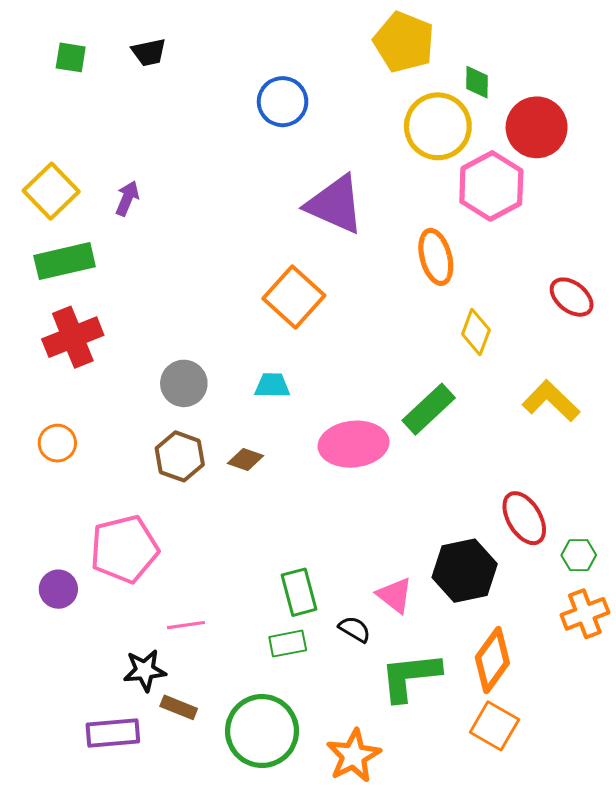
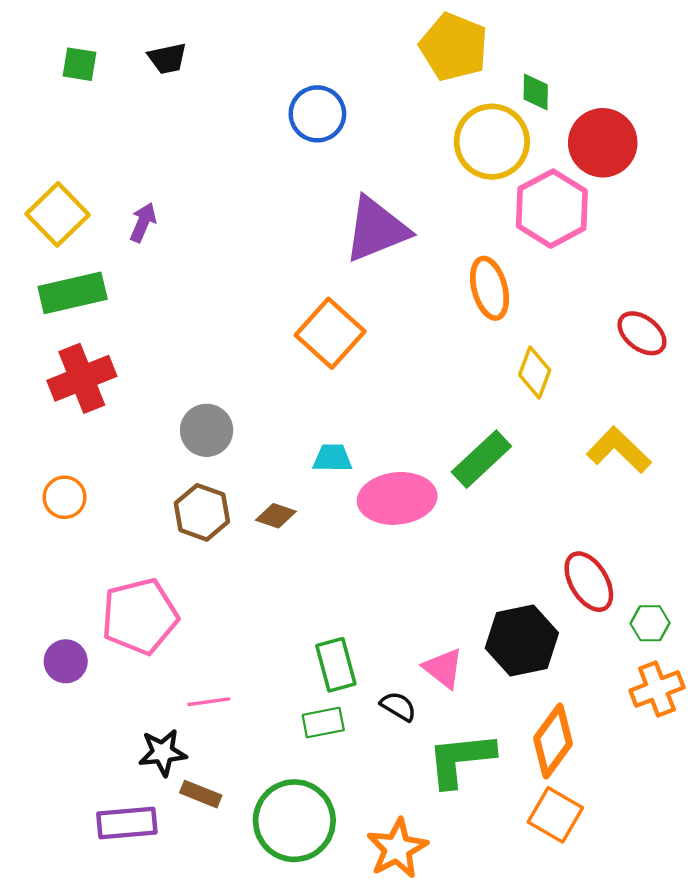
purple triangle: (335, 204) -> (376, 229), turned -46
cyan trapezoid: (272, 385) -> (332, 458), moved

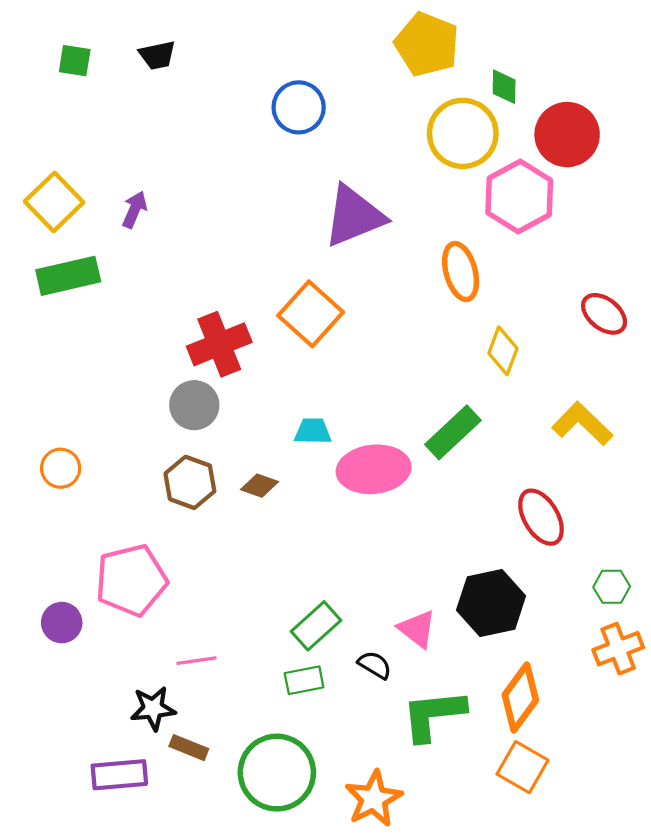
red cross: (82, 378) -> (219, 344), moved
red ellipse: (589, 582) -> (541, 517), moved
green rectangle: (336, 665) -> (316, 626), turned 63

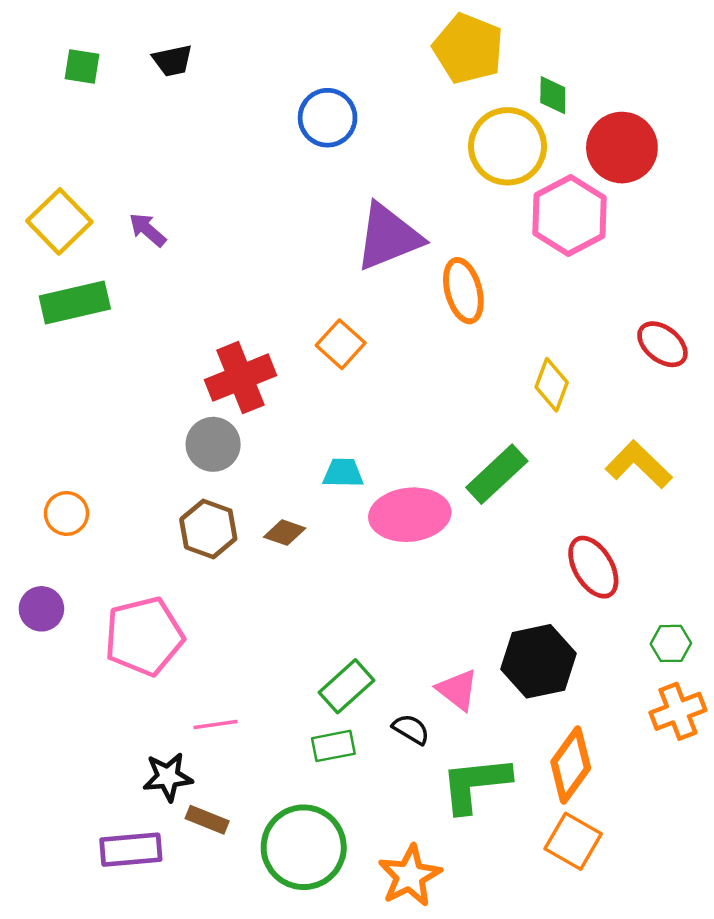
purple arrow: (134, 210) -> (148, 230), turned -72
orange ellipse: (461, 271) -> (463, 291), moved
orange square: (311, 314) -> (341, 344), size x0.7
purple circle: (62, 623) -> (41, 609), moved

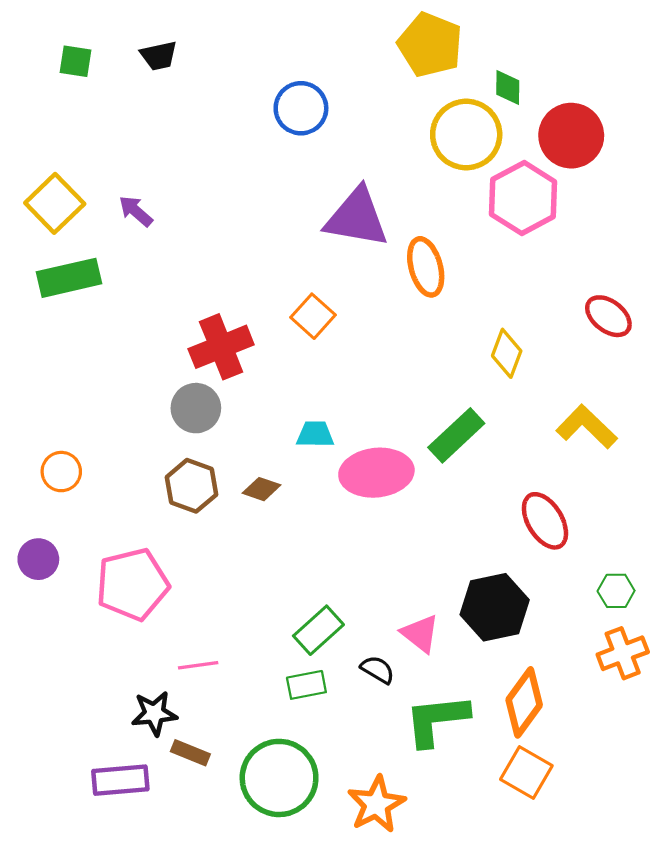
purple triangle: (388, 237) -> (357, 218), turned 32

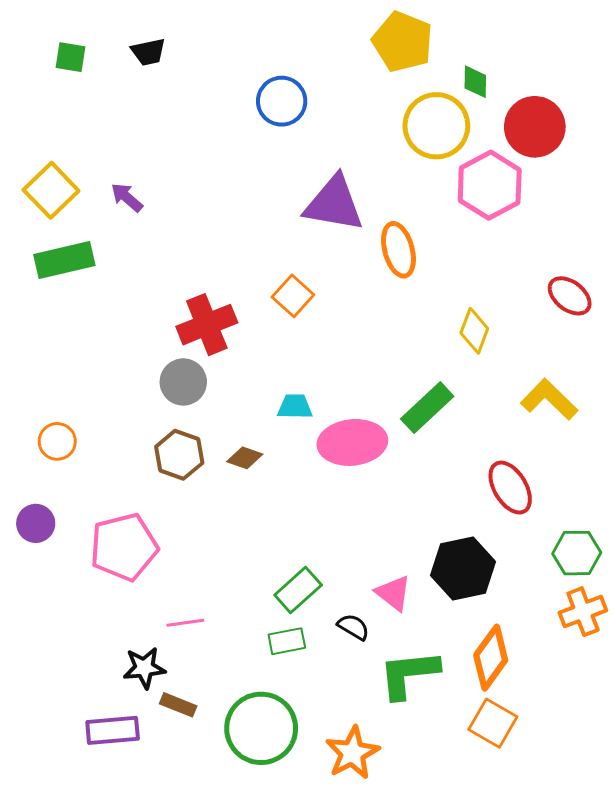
green hexagon: (616, 591) -> (577, 553), size x1.4

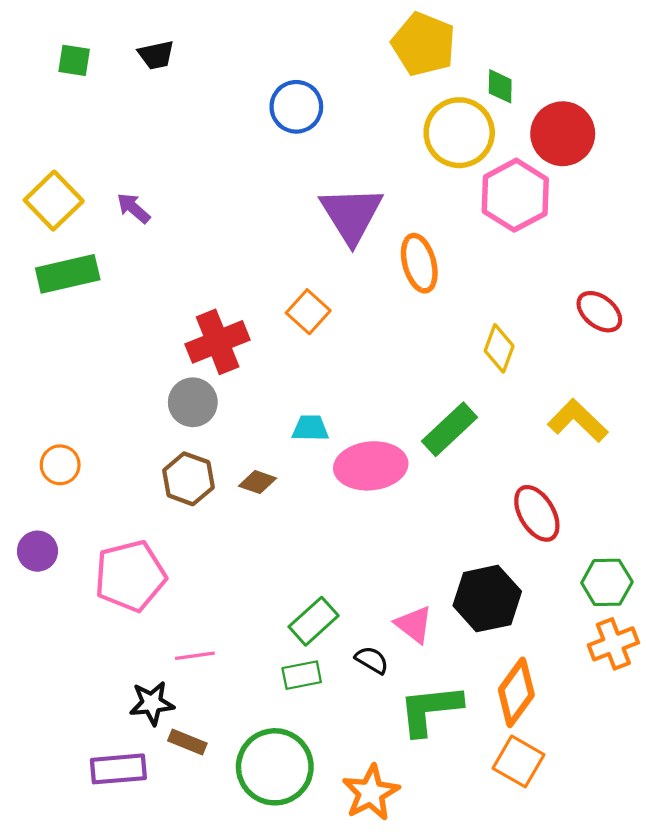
purple triangle: (334, 204) -> (351, 215), turned 48

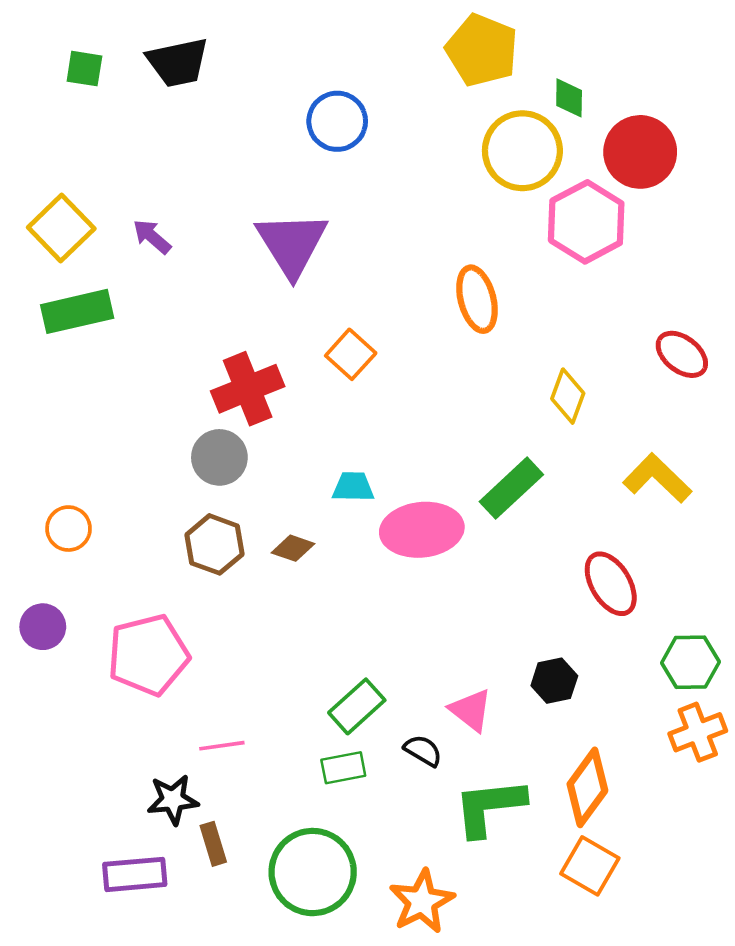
black trapezoid: (156, 55) -> (178, 62), size x1.5
purple triangle: (351, 215) -> (292, 244), moved
black hexagon: (487, 599) -> (554, 681), size x0.6
brown rectangle: (187, 742) -> (213, 844), turned 51

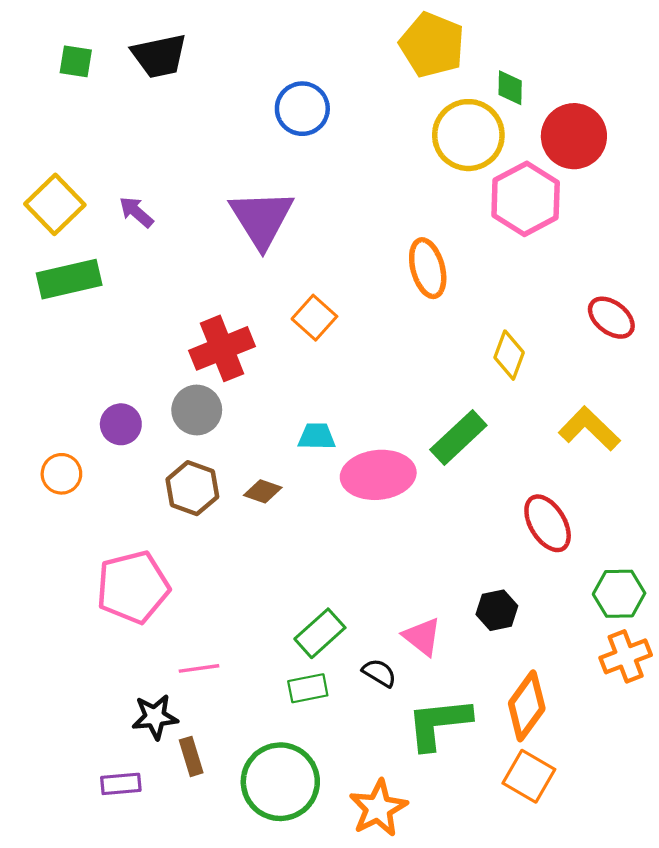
purple circle: (43, 627) -> (121, 424), moved
purple rectangle: (135, 874) -> (121, 784), size x0.7

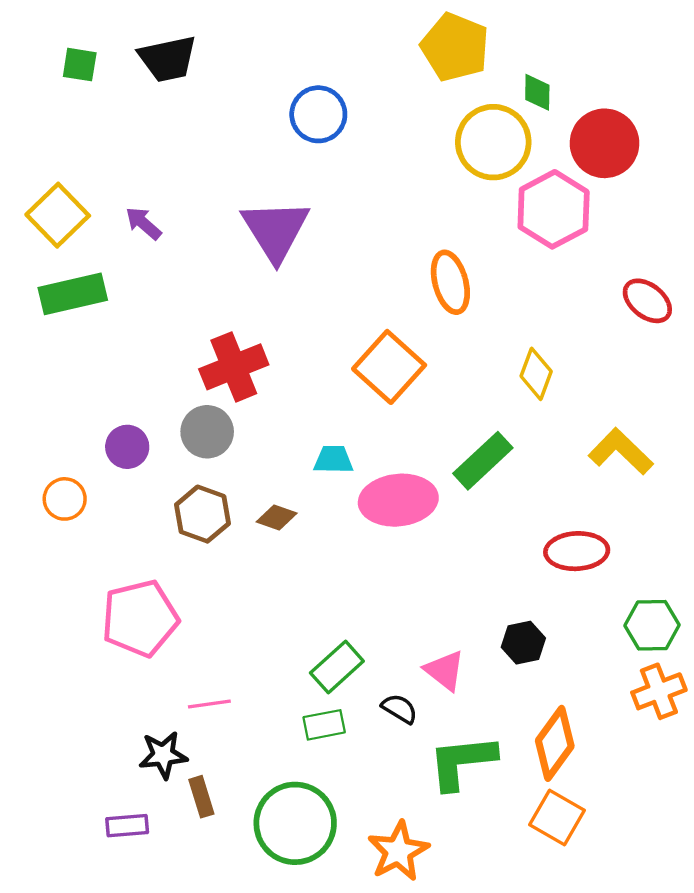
orange square: (314, 318) -> (389, 367), moved, size x1.5
red ellipse: (611, 318) -> (647, 301), moved
red ellipse: (548, 523) -> (577, 551), turned -62

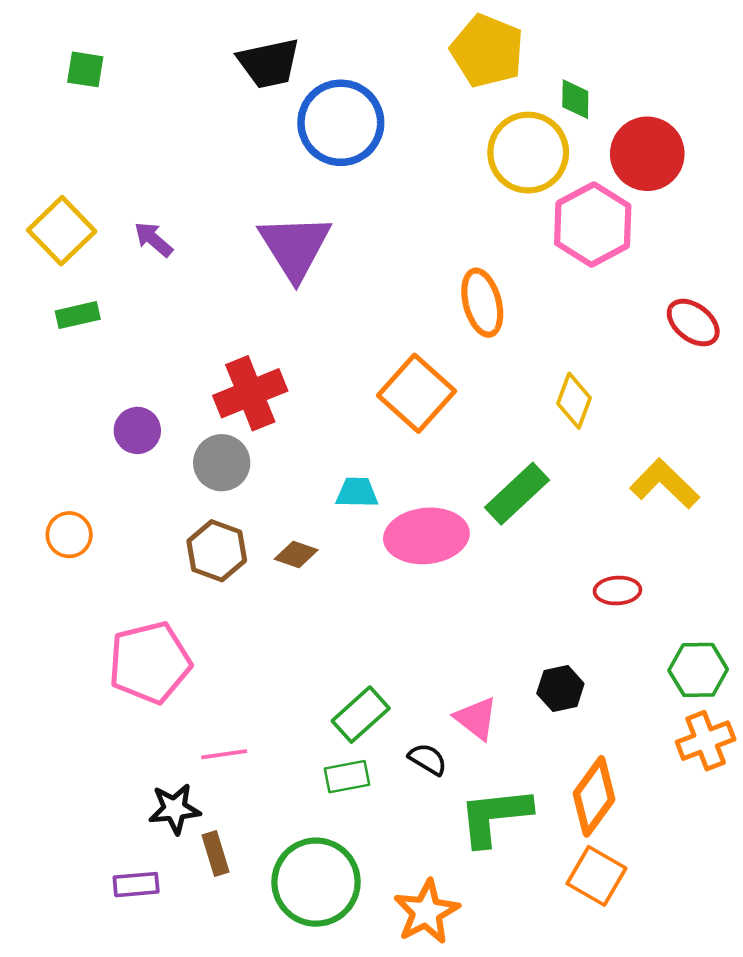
black trapezoid: (168, 59) -> (269, 63), moved
blue circle: (318, 114) -> (341, 123), size x1.4
green rectangle: (73, 294) -> (78, 315), size x0.6
purple circle: (127, 447) -> (137, 430), moved
red ellipse: (577, 551) -> (617, 591), size x0.7

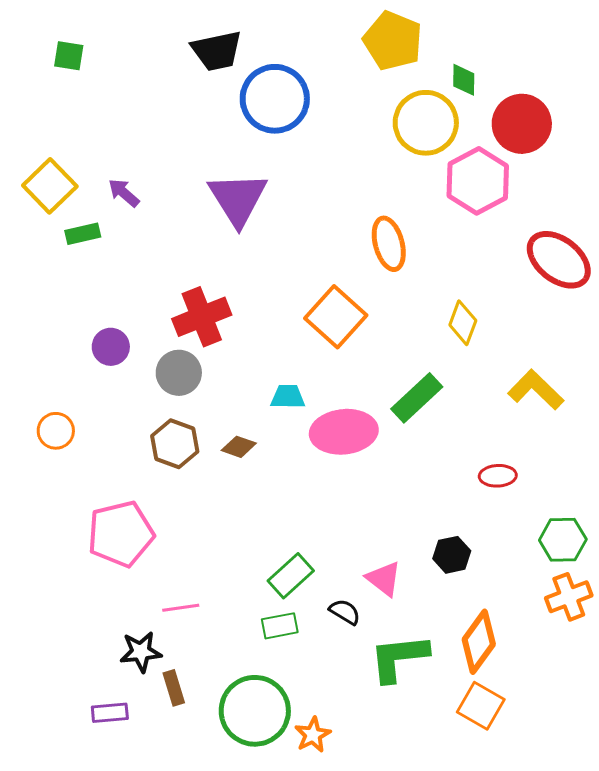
green rectangle: (78, 315) -> (83, 234), moved
red ellipse: (693, 323) -> (559, 260), size x1.5
orange star: (426, 912) -> (313, 735), moved, size x0.7

